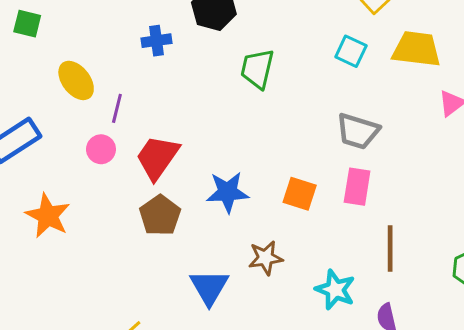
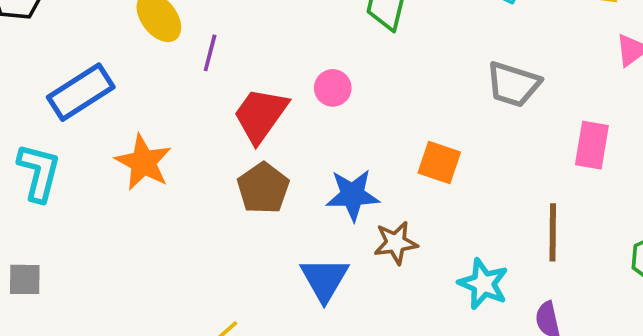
pink circle: (101, 149) -> (333, 88), moved
pink rectangle: (357, 187) -> (592, 145), moved
blue star: (227, 192) -> (353, 195), moved
orange star: (48, 216) -> (143, 162), moved

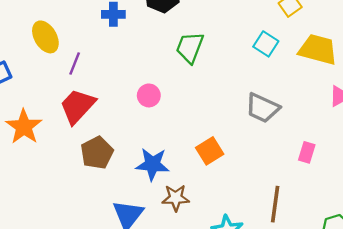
red trapezoid: (260, 115) -> (78, 106), moved
pink rectangle: (592, 145) -> (307, 152), size x0.7
orange square: (439, 162) -> (210, 151), turned 32

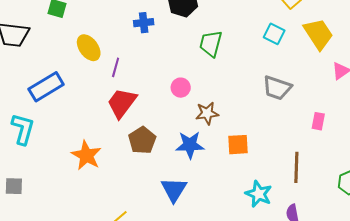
yellow trapezoid: (318, 50) -> (318, 34), turned 48
orange star: (24, 127) -> (86, 155), moved
orange square: (210, 151) -> (238, 145), moved, turned 35
brown star: (176, 198) -> (207, 113), moved

